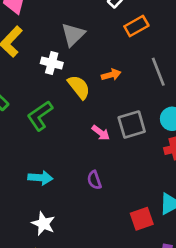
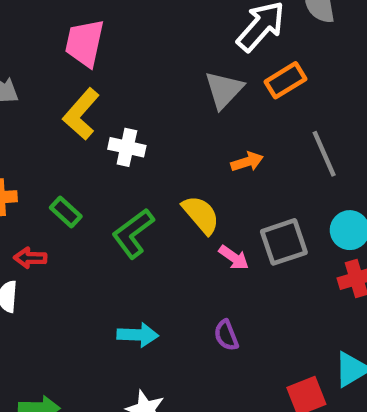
gray triangle: (73, 35) -> (224, 90), moved
white cross: (52, 63) -> (127, 147), moved
yellow semicircle: (79, 87) -> (201, 215), moved

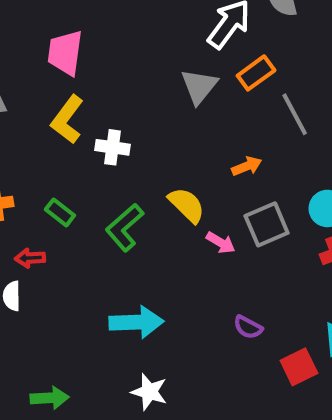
gray line: (324, 154) -> (295, 114), moved
orange arrow: (247, 162) -> (247, 166), moved
cyan arrow: (138, 335) -> (136, 322), size x1.4
purple semicircle: (226, 335) -> (248, 327), moved, turned -36

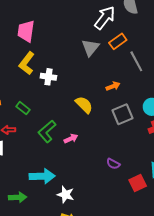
green L-shape: (125, 227) -> (47, 131), moved
pink arrow: (221, 243) -> (71, 139), moved, turned -56
cyan arrow: (136, 322) -> (42, 176), moved

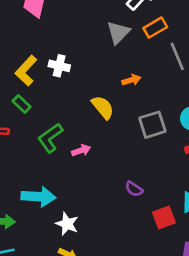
yellow L-shape: (27, 63) -> (26, 71), moved
orange arrow: (113, 86) -> (131, 80), moved

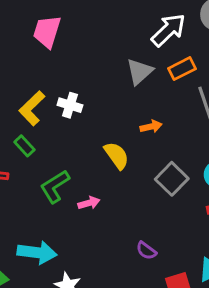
gray square: (152, 125) -> (172, 179), turned -32

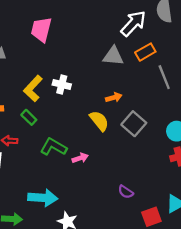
gray triangle: (139, 71) -> (113, 56), turned 50
orange arrow: (151, 126) -> (114, 98), moved
gray square: (172, 179) -> (134, 124), moved
green L-shape: (55, 186) -> (53, 147), turned 65

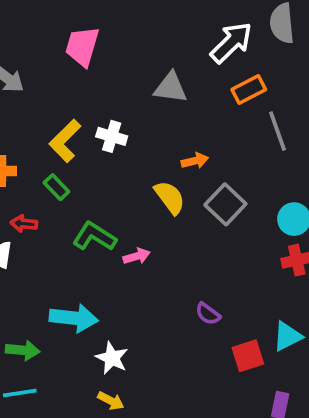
gray triangle: (113, 56) -> (171, 88), moved

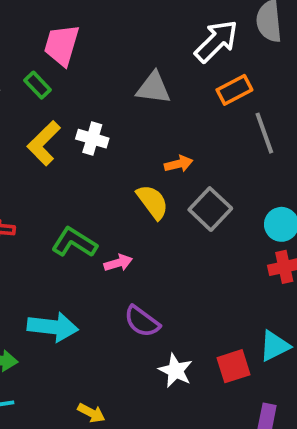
green rectangle: (56, 187) -> (38, 85), moved
purple semicircle: (208, 314) -> (142, 321), moved, size x1.4
white star: (112, 358) -> (175, 371), moved

